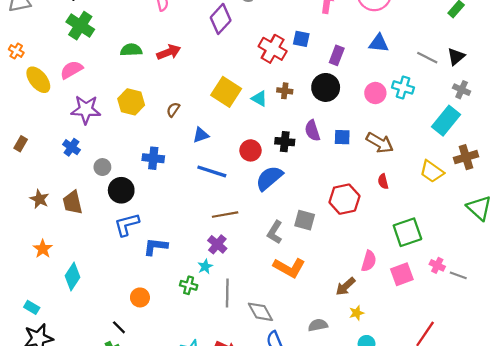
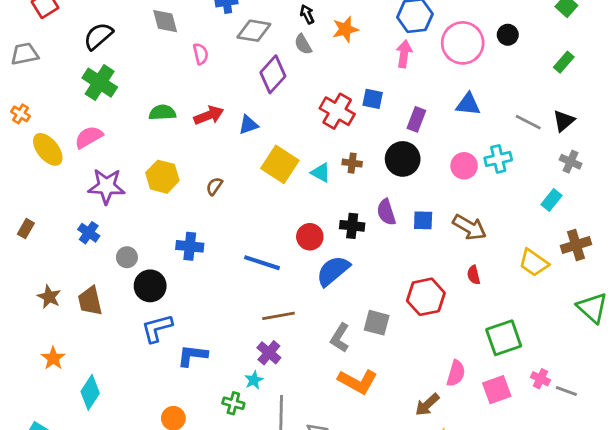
cyan cross: (403, 87) -> (498, 159), turned -30
cyan rectangle: (446, 121) -> (551, 200), size x0.6
blue triangle: (201, 135) -> (248, 125), moved

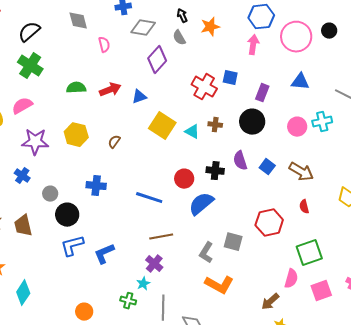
blue square: (423, 220) -> (267, 167), turned 35
green square: (504, 338) -> (309, 253), moved
blue L-shape: (192, 356) -> (104, 254), moved, turned -30

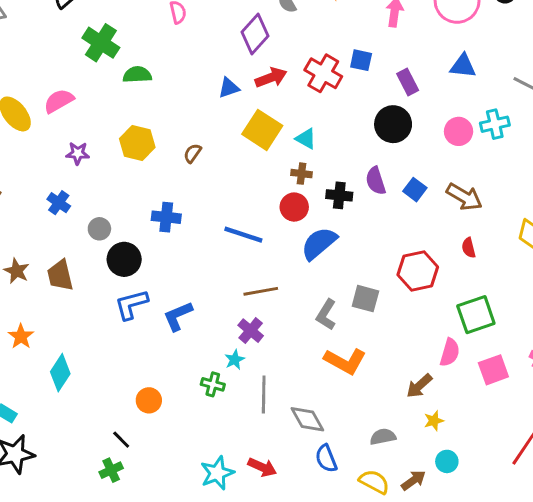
green cross: (30, 66) -> (101, 43), moved
red arrow: (110, 90) -> (271, 78), moved
purple rectangle: (262, 93) -> (408, 82), turned -48
brown cross: (215, 125) -> (301, 174), moved
purple star: (35, 142) -> (78, 153), size x0.6

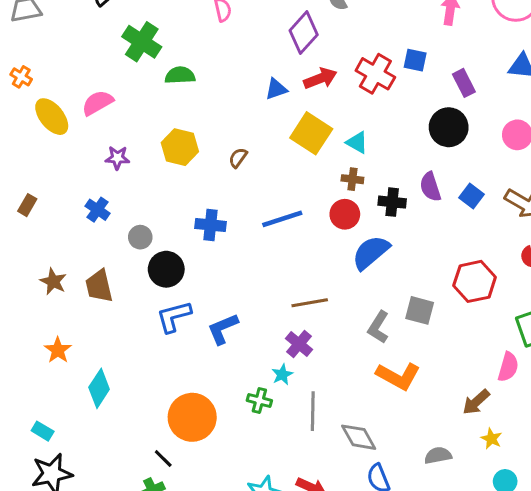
blue line: (243, 235) -> (282, 219), moved, turned -36
orange circle: (149, 400) -> (192, 417), size x1.8
yellow star: (434, 421) -> (491, 439), turned -30

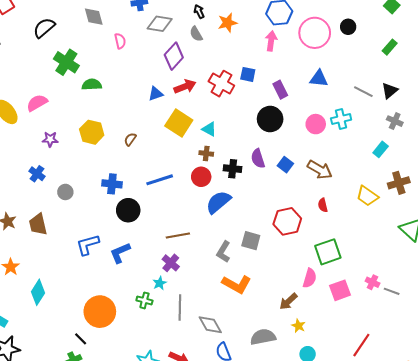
black circle: (166, 269) -> (128, 210), moved
gray semicircle: (438, 455) -> (263, 337), size x1.4

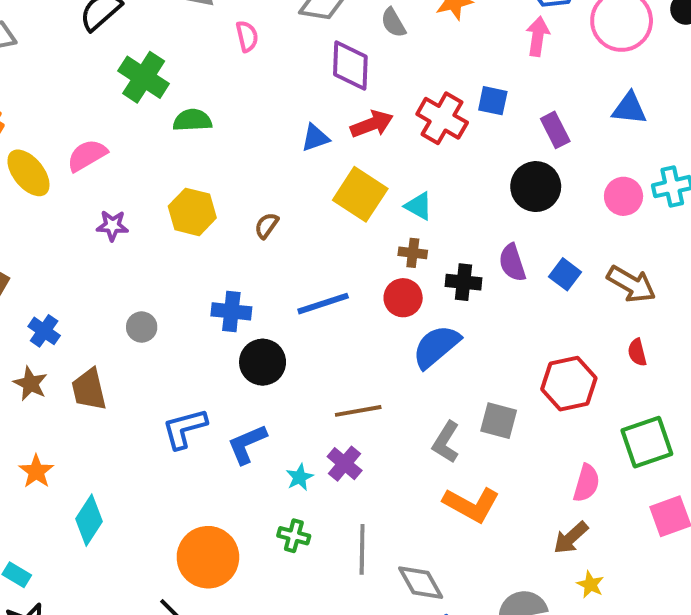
purple diamond: (174, 56) -> (350, 66), turned -40
blue cross: (37, 174) -> (44, 331), moved
pink semicircle: (310, 278) -> (586, 483), moved
cyan star: (160, 283) -> (300, 477), moved

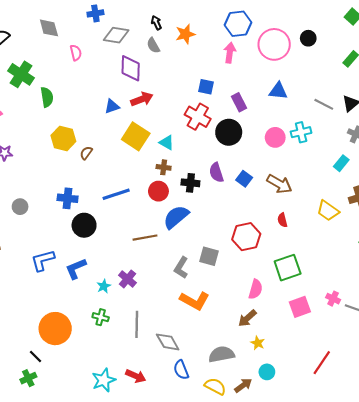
red cross: (442, 118) -> (198, 117), moved
green semicircle: (192, 120) -> (47, 97), turned 84
yellow hexagon: (192, 212) -> (63, 138), moved
brown line: (358, 411) -> (145, 238), moved

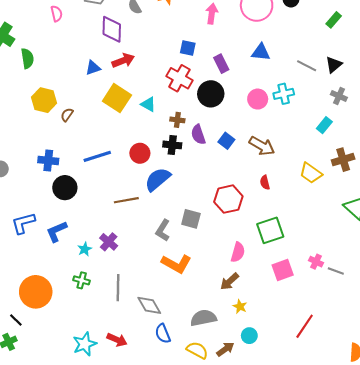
brown cross: (164, 167) -> (177, 120), moved

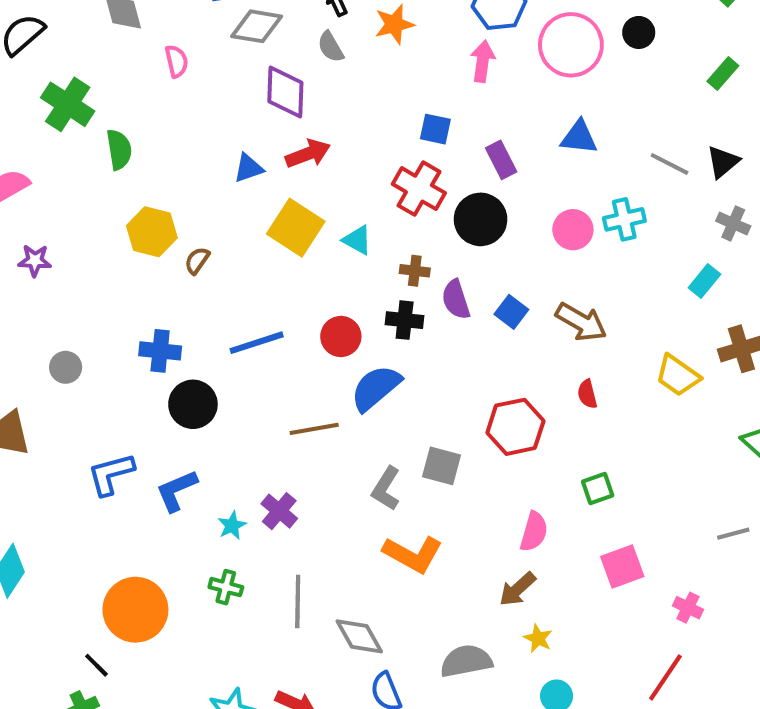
green square: (270, 230) -> (598, 488), size x0.6
pink cross: (316, 262) -> (688, 608), moved
gray line: (336, 271) -> (733, 534), moved, turned -35

